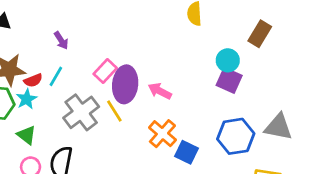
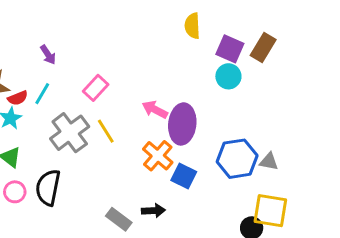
purple square: (229, 80) -> (230, 49), moved
purple ellipse: (125, 84) -> (182, 124), moved
gray triangle: (278, 127) -> (269, 162), moved, size x0.6

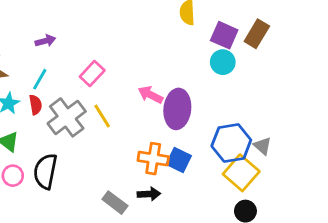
purple arrow: (48, 55) -> (45, 41), turned -72
red semicircle: (18, 98) -> (35, 105), moved, turned -78
orange cross: (158, 156) -> (153, 159), moved, turned -32
gray triangle: (269, 162) -> (262, 146), turned 30
yellow square: (270, 211) -> (241, 173), moved, turned 32

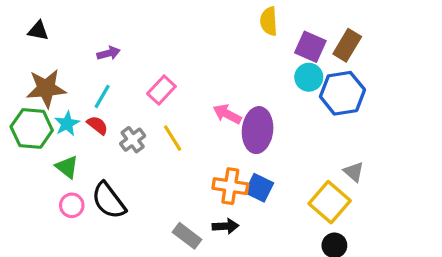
red semicircle: (35, 105) -> (97, 125), turned -42
gray cross: (67, 117) -> (133, 140), size x0.6
blue hexagon: (231, 143) -> (342, 93), moved
black semicircle: (45, 171) -> (109, 201), turned -48

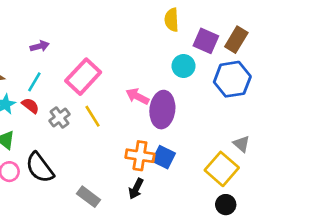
cyan circle: (309, 77) -> (183, 66), moved
pink rectangle: (161, 90) -> (83, 77), size x1.5
black arrow: (226, 226) -> (136, 189), turned 120
gray rectangle: (187, 236) -> (88, 197), moved

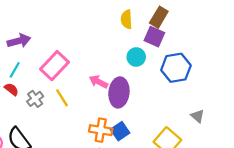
brown rectangle: (236, 40) -> (159, 17), moved
purple arrow: (40, 46) -> (19, 41), size x1.5
gray triangle: (242, 144) -> (197, 116), moved
blue square: (164, 157) -> (120, 131), turned 30

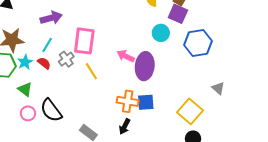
pink rectangle: (54, 66) -> (84, 41), turned -36
gray cross: (35, 99) -> (66, 59), moved
blue square: (120, 131) -> (146, 102), turned 30

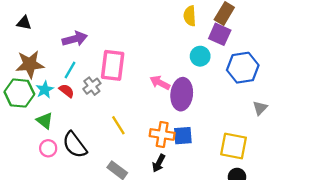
yellow line: (91, 71) -> (118, 125), moved
gray triangle: (218, 88) -> (260, 108), moved, turned 32
yellow square: (190, 111) -> (234, 146), turned -30

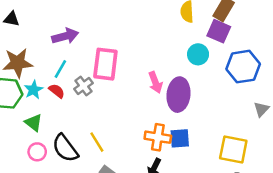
pink arrow: (160, 83) -> (155, 82), turned -138
yellow line: (118, 125) -> (97, 142), moved

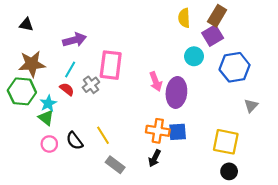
purple square: (219, 31) -> (213, 35), turned 35
cyan star: (34, 90) -> (48, 103), moved
black semicircle: (65, 148) -> (75, 141), size x0.7

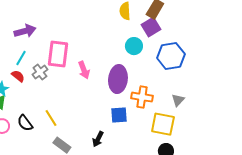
pink arrow: (156, 82) -> (84, 70), moved
gray triangle: (251, 106) -> (178, 100), moved
orange cross: (158, 131) -> (142, 97), moved

